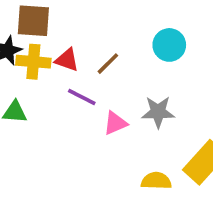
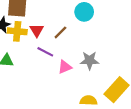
cyan circle: (169, 45) -> (84, 12), moved
red triangle: (67, 60) -> (37, 30), turned 40

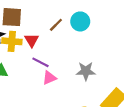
brown line: (60, 32) -> (56, 25), moved
pink triangle: (65, 67) -> (49, 78), moved

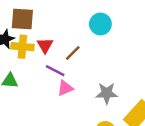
brown line: (56, 25) -> (73, 53), moved
gray star: (86, 71) -> (107, 93), moved

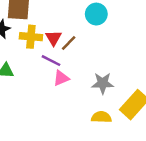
red triangle: (45, 45) -> (54, 38), moved
yellow cross: (22, 47) -> (31, 37), moved

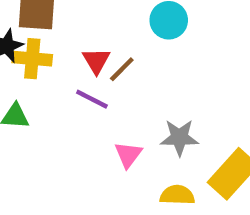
yellow cross: (31, 37) -> (32, 59), moved
pink triangle: (61, 78) -> (128, 155), moved, turned -30

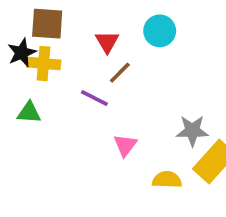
red triangle: (96, 61) -> (107, 42), moved
gray star: (179, 138) -> (192, 131), moved

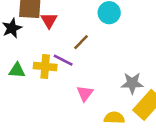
red triangle: (107, 42) -> (49, 20), moved
yellow cross: (44, 64) -> (45, 67), moved

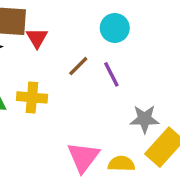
purple line: (63, 60) -> (111, 74), moved, turned 36
pink triangle: (85, 93) -> (83, 157), moved, size x1.5

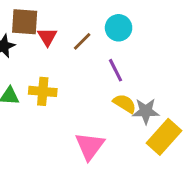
brown line: (78, 66) -> (82, 41), moved
yellow semicircle: (121, 164) -> (125, 104), moved, turned 30

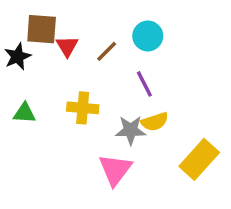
yellow cross: (43, 91) -> (83, 108), moved
yellow semicircle: (125, 104) -> (155, 122), turned 130
gray star: (146, 111) -> (131, 130), moved

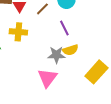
yellow cross: (83, 108) -> (18, 32), moved

